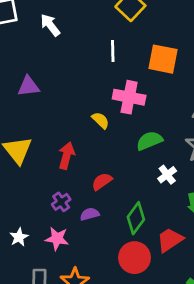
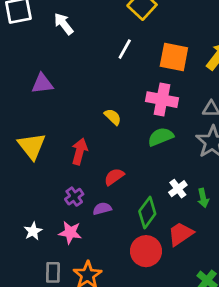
white line: (113, 51) -> (125, 49), turned 30
pink cross: (129, 97) -> (162, 100), moved
white cross: (167, 175) -> (178, 189), moved

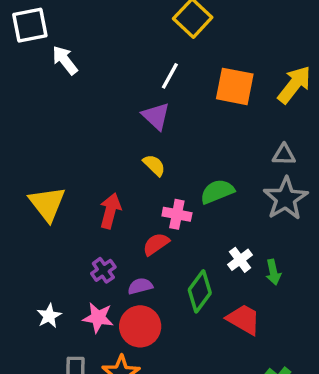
white arrow: (64, 24) -> (65, 60), moved
purple triangle: (42, 84) -> (156, 116), moved, turned 50
pink cross: (162, 100) -> (177, 214), moved, size x0.7
red trapezoid: (181, 234) -> (243, 319), turned 64
red circle: (146, 251) -> (140, 326), moved

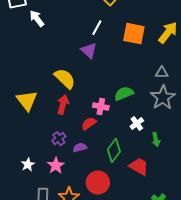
yellow semicircle: (154, 165) -> (65, 79), moved, size x1.6
white cross: (240, 260) -> (137, 124), moved
pink star: (98, 318) -> (56, 166), turned 30
red circle: (140, 326) -> (98, 183), moved

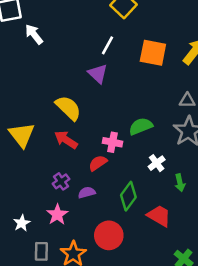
red arrow: (63, 105) -> (66, 140), turned -72
white star: (28, 165) -> (22, 223), moved

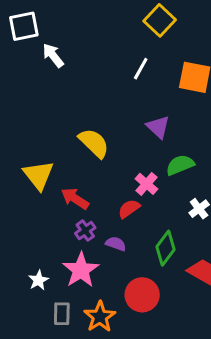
purple triangle: (98, 74) -> (158, 127), moved
red arrow: (66, 140) -> (75, 199), moved
pink cross: (112, 142) -> (146, 184), turned 30
purple semicircle: (87, 192) -> (116, 244), turned 35
pink star: (57, 215) -> (81, 270), size x1.4

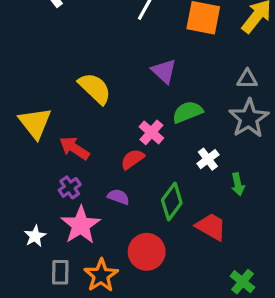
purple cross: (85, 231) -> (70, 187), moved

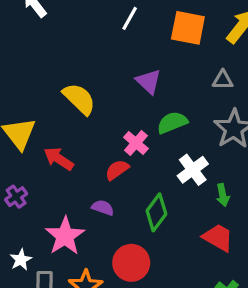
gray triangle: (247, 79) -> (223, 80), moved
white cross: (208, 159) -> (193, 170), size x1.4
purple cross: (70, 187) -> (16, 197), moved
red trapezoid: (211, 227) -> (218, 238), moved
white star: (35, 236) -> (21, 260), moved

